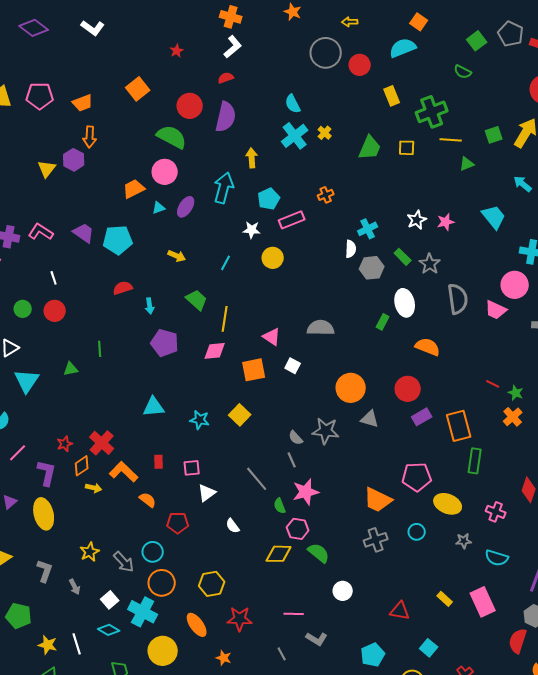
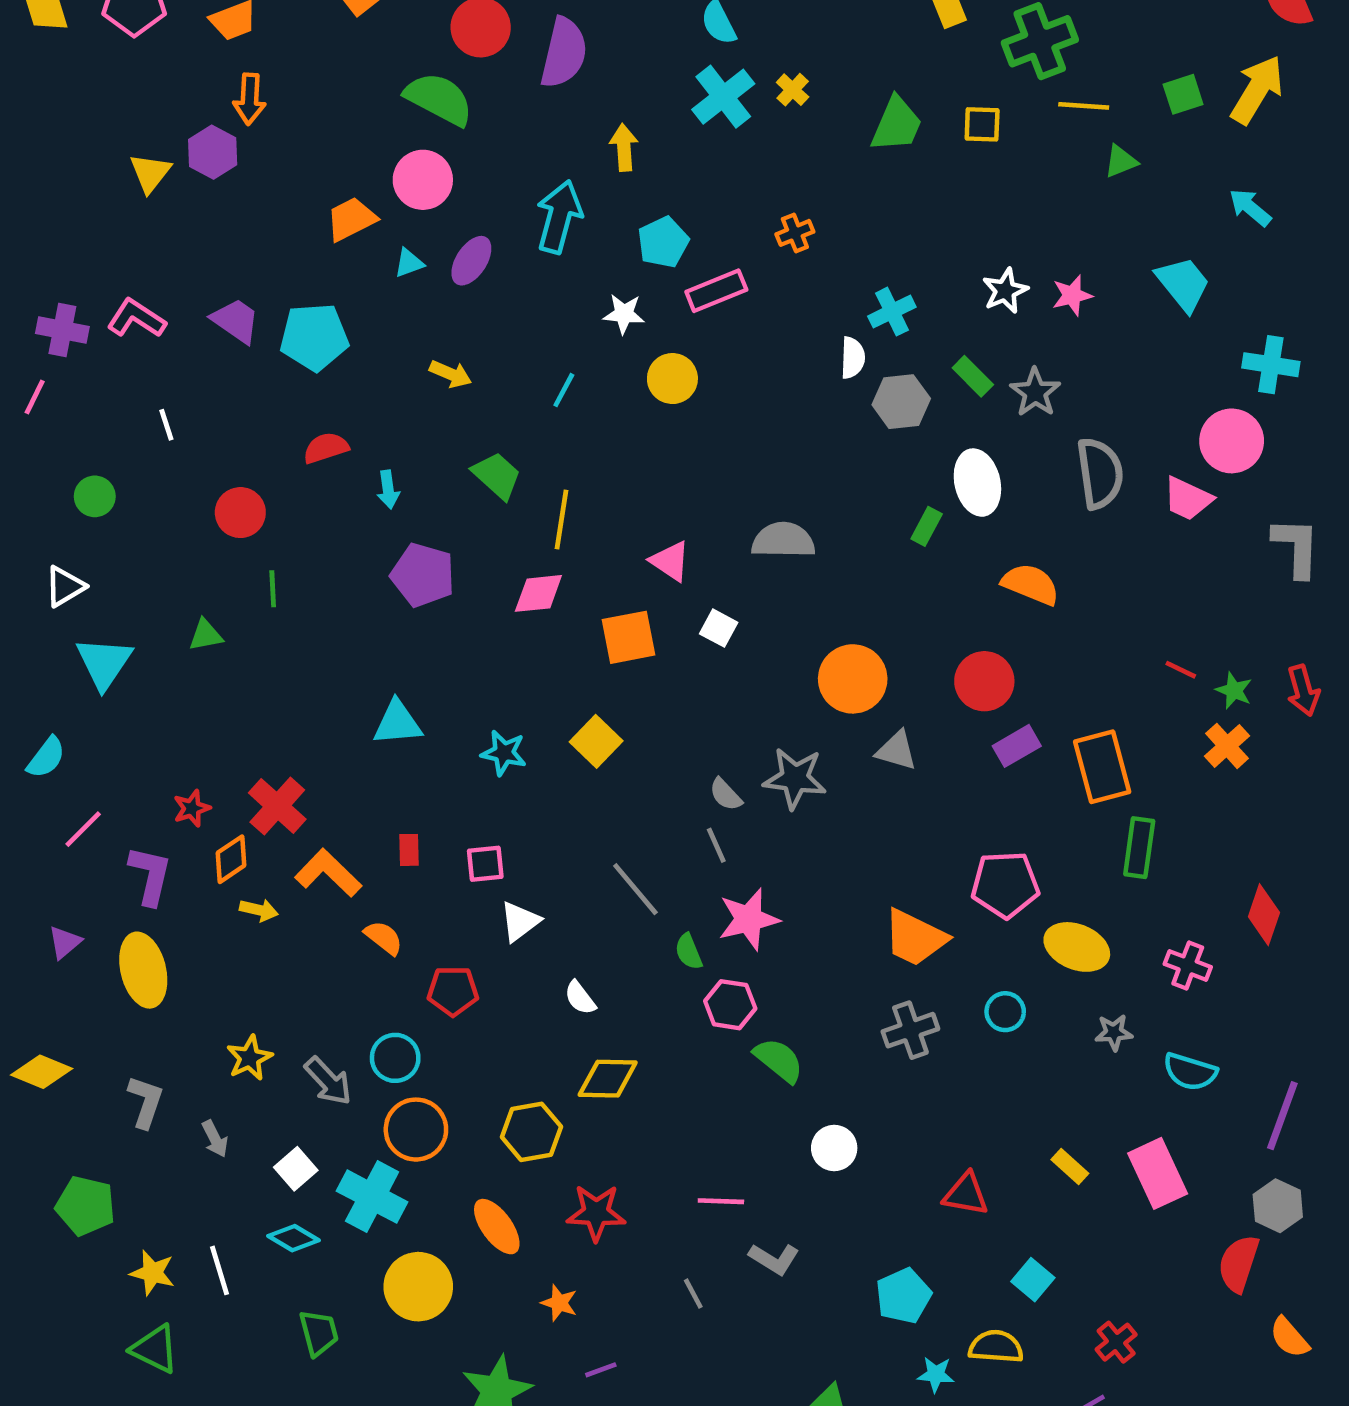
red circle: (55, 311) -> (240, 513), moved
yellow diamond: (279, 554) -> (608, 1079), moved

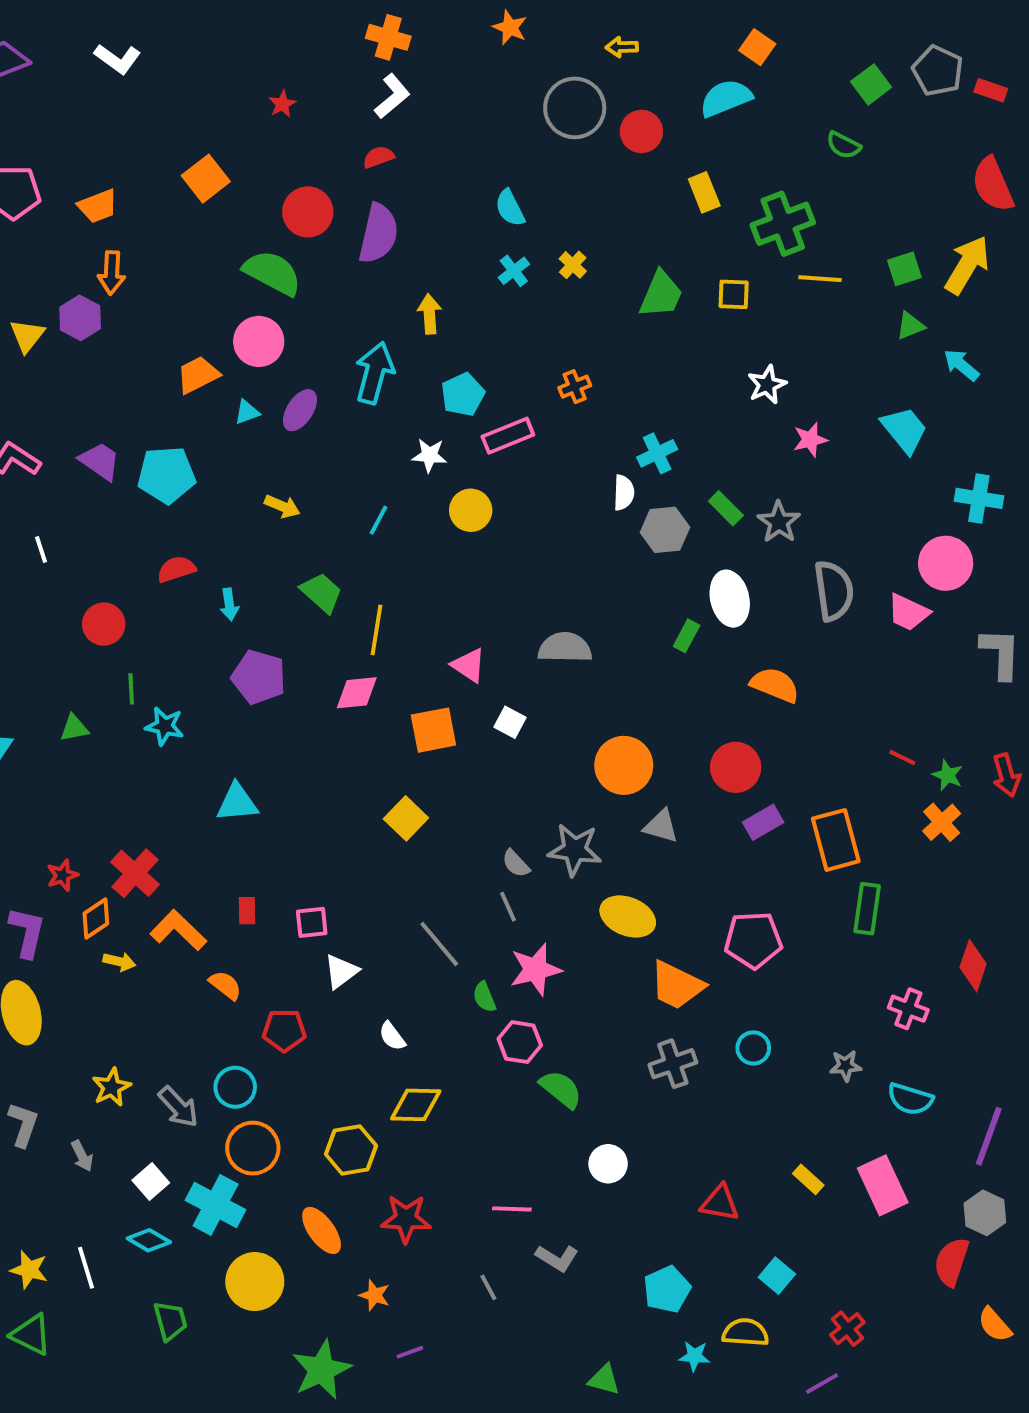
cyan cross: (723, 97) -> (514, 271), size x0.6
green triangle: (1121, 161) -> (910, 326), moved
white star: (1005, 291) -> (767, 385), moved
cyan star: (504, 753) -> (165, 726), moved
yellow ellipse: (1077, 947) -> (628, 916), moved

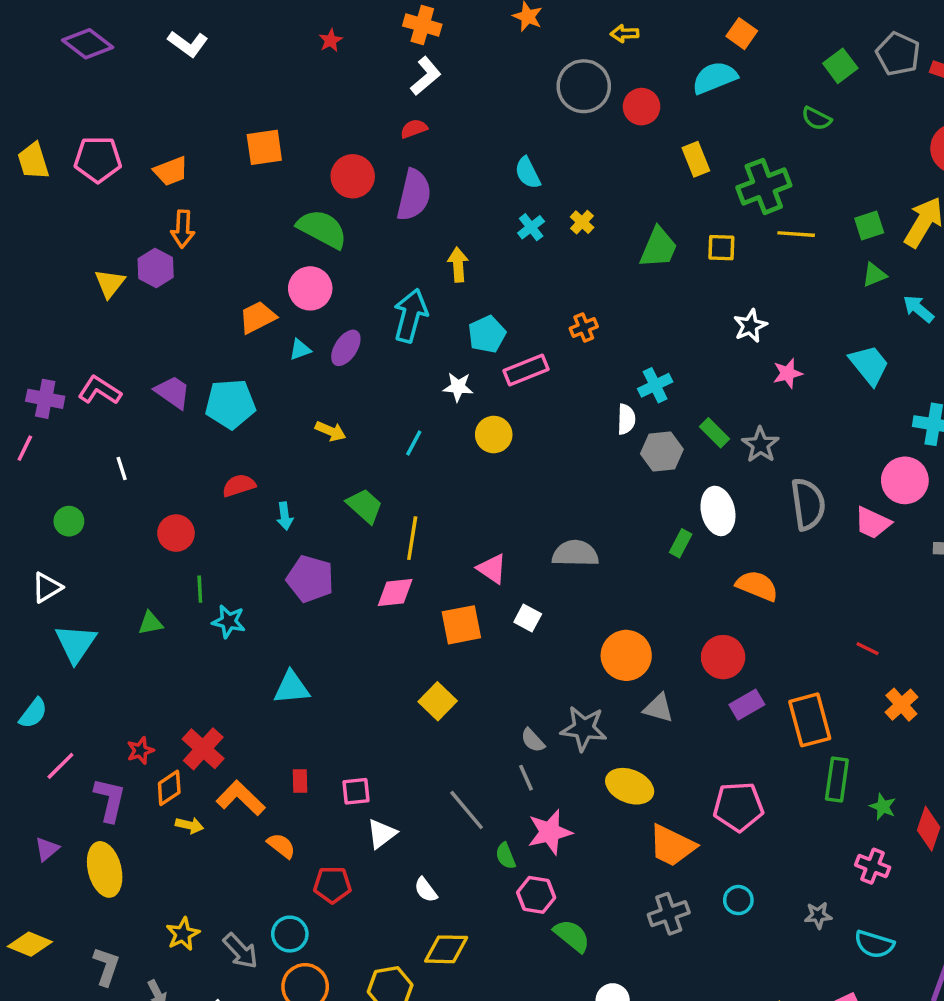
red star: (282, 104) -> (331, 40), moved
orange square: (206, 179) -> (264, 147), turned 30
green star: (948, 775) -> (883, 807), moved

